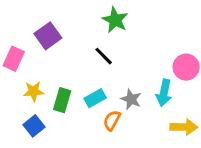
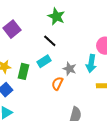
cyan rectangle: (95, 98) -> (44, 61), moved

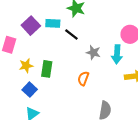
cyan rectangle: (44, 61) -> (53, 23), moved, turned 40
gray star: (69, 69) -> (93, 52), moved

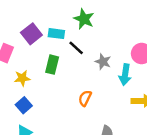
gray star: (93, 52) -> (103, 62), moved
green rectangle: (47, 69) -> (52, 65), moved

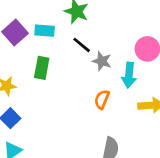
black line: (76, 48) -> (82, 45), moved
orange semicircle: (85, 98) -> (102, 99), moved

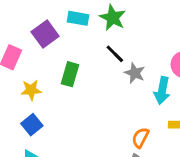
cyan rectangle: (45, 31) -> (78, 18), moved
orange semicircle: (102, 99) -> (140, 138), moved

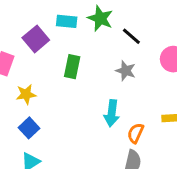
black line: (115, 54) -> (131, 36), moved
green rectangle: (70, 74) -> (72, 67), moved
cyan arrow: (162, 91) -> (112, 113), moved

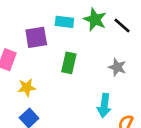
black line: (131, 36) -> (122, 25), moved
purple square: (36, 39) -> (36, 37), turned 30

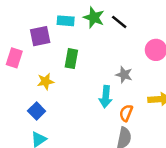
gray star: (117, 67) -> (124, 75), moved
yellow star: (27, 87) -> (46, 81), moved

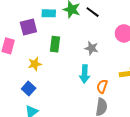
gray star: (124, 75) -> (92, 48), moved

